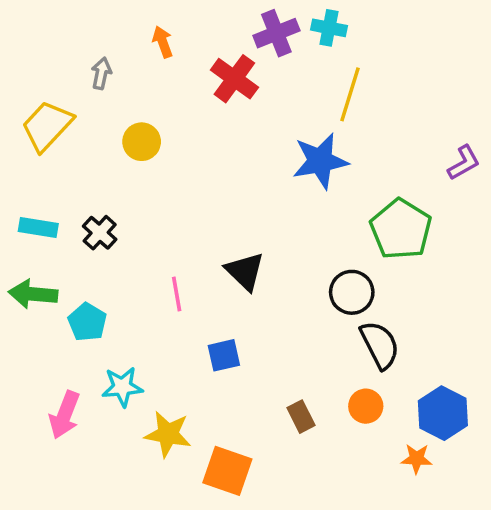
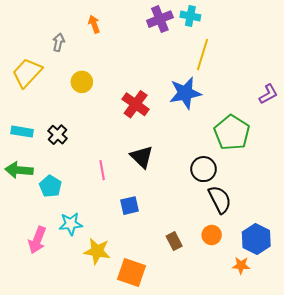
red cross: (234, 79) -> (136, 104), moved

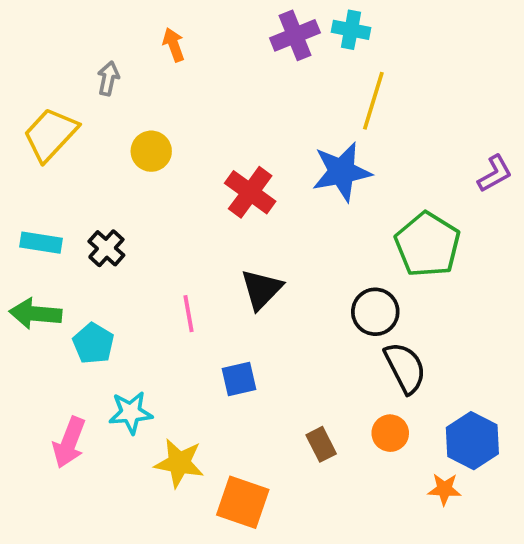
black triangle: (142, 157) -> (261, 289), turned 30

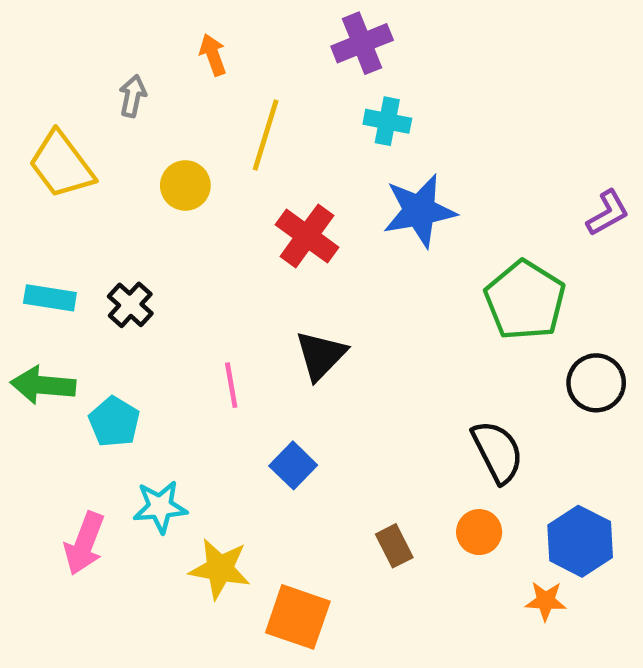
cyan cross: (351, 30) -> (387, 121), moved
yellow line: (373, 101) -> (266, 135), moved
yellow trapezoid: (50, 134) -> (61, 165), turned -80
black circle: (375, 312) -> (596, 383), moved
blue square: (239, 379) -> (293, 465), turned -33

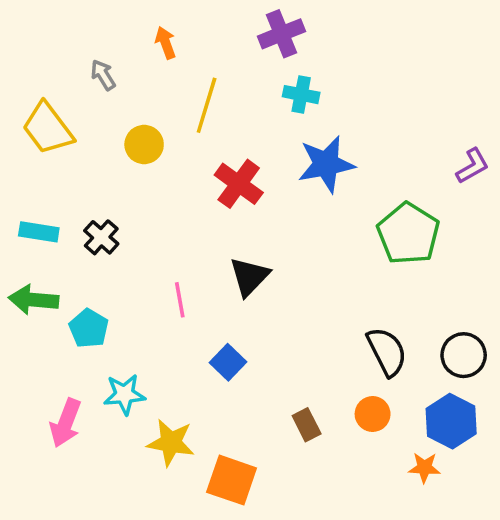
gray arrow: (133, 96) -> (103, 75), turned -44
black circle: (596, 383) -> (464, 355), moved

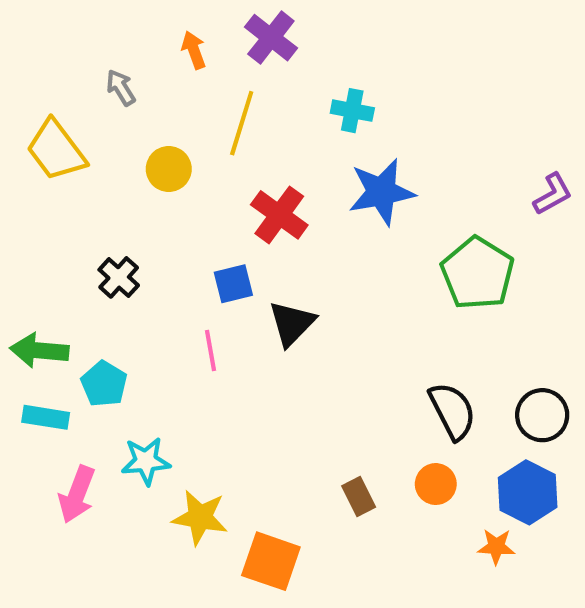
purple cross: (282, 34) -> (271, 38), moved, turned -30
cyan rectangle: (39, 232) -> (46, 417), moved
blue square: (228, 362) -> (233, 284), moved, turned 32

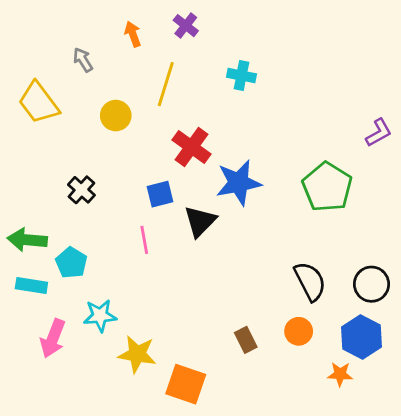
purple cross: (271, 38) -> (186, 26), size x0.7
blue star: (382, 192) -> (239, 183), moved

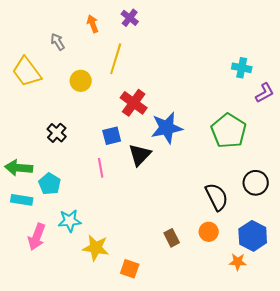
cyan cross: (241, 76) -> (242, 68), moved
black circle: (371, 284) -> (256, 183), moved
orange square: (186, 384) -> (130, 269), size x0.7

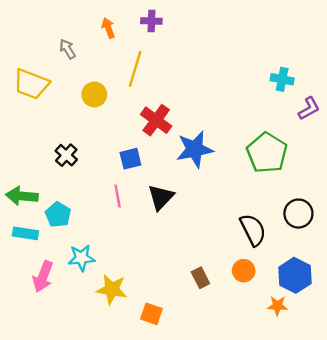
purple cross: (130, 18) -> (151, 21), turned -36
yellow trapezoid: (27, 72) -> (31, 84), turned -32
black triangle: (140, 155) -> (161, 197), moved

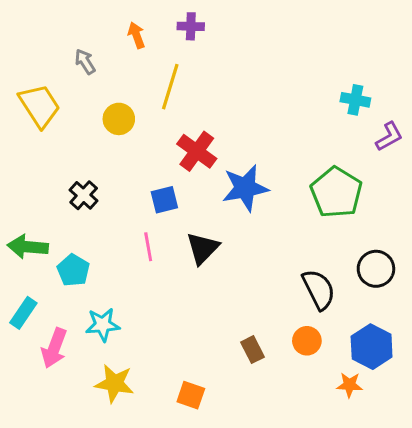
yellow trapezoid: (31, 84) -> (39, 106), turned -144
cyan rectangle: (25, 233) -> (23, 313), moved, turned -65
yellow star: (112, 289) -> (114, 383), moved

